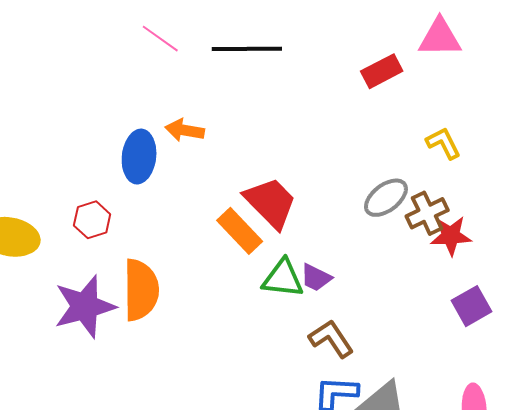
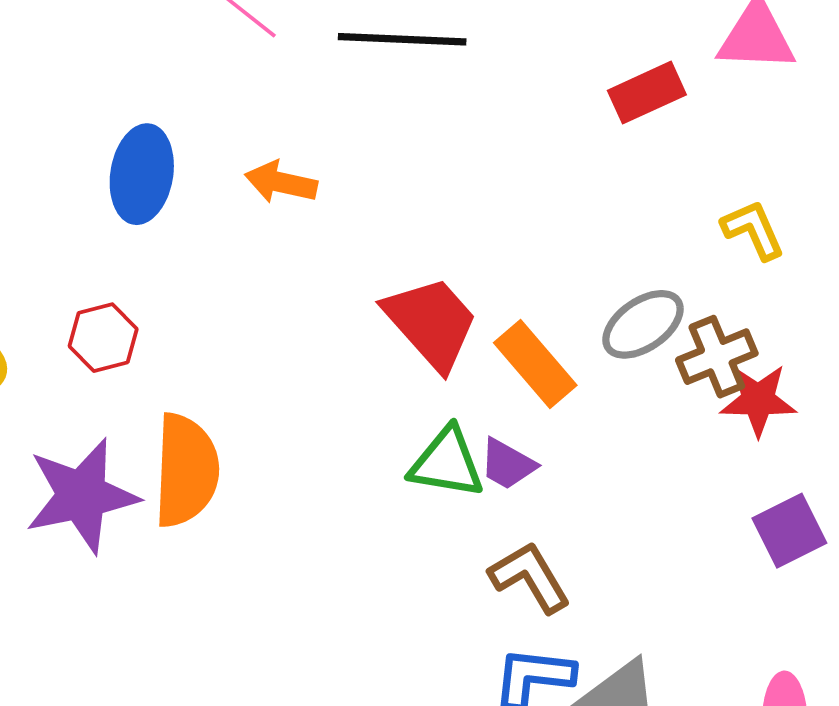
blue ellipse: (139, 157) -> (142, 174), moved
orange rectangle: (240, 231) -> (535, 364), moved

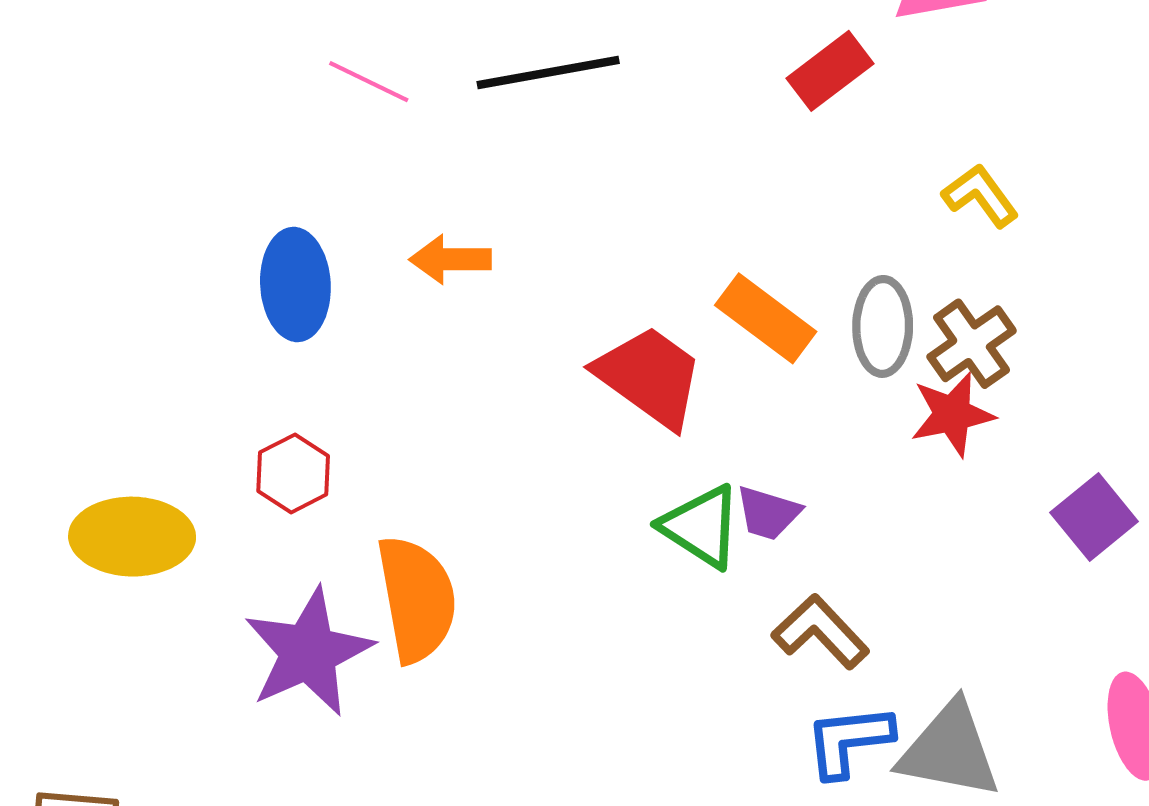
gray ellipse: (643, 324) -> (883, 326), turned -42
orange rectangle: (535, 364) -> (766, 318), moved
red star: (758, 400) -> (952, 414), moved
green triangle: (447, 463) -> (701, 527), turned 36

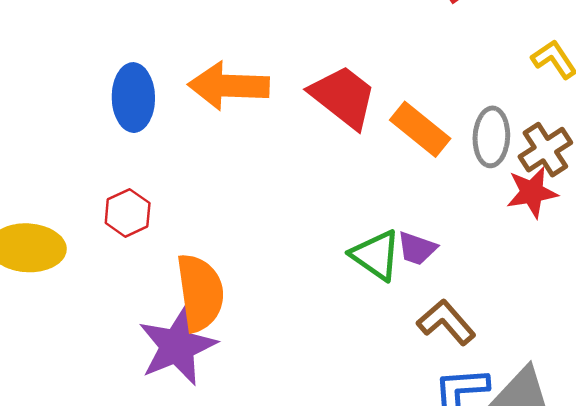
orange arrow: (450, 259) -> (229, 86), size x1.6
red trapezoid: (650, 377) -> (343, 97), moved
purple star: (308, 652) -> (177, 346), moved

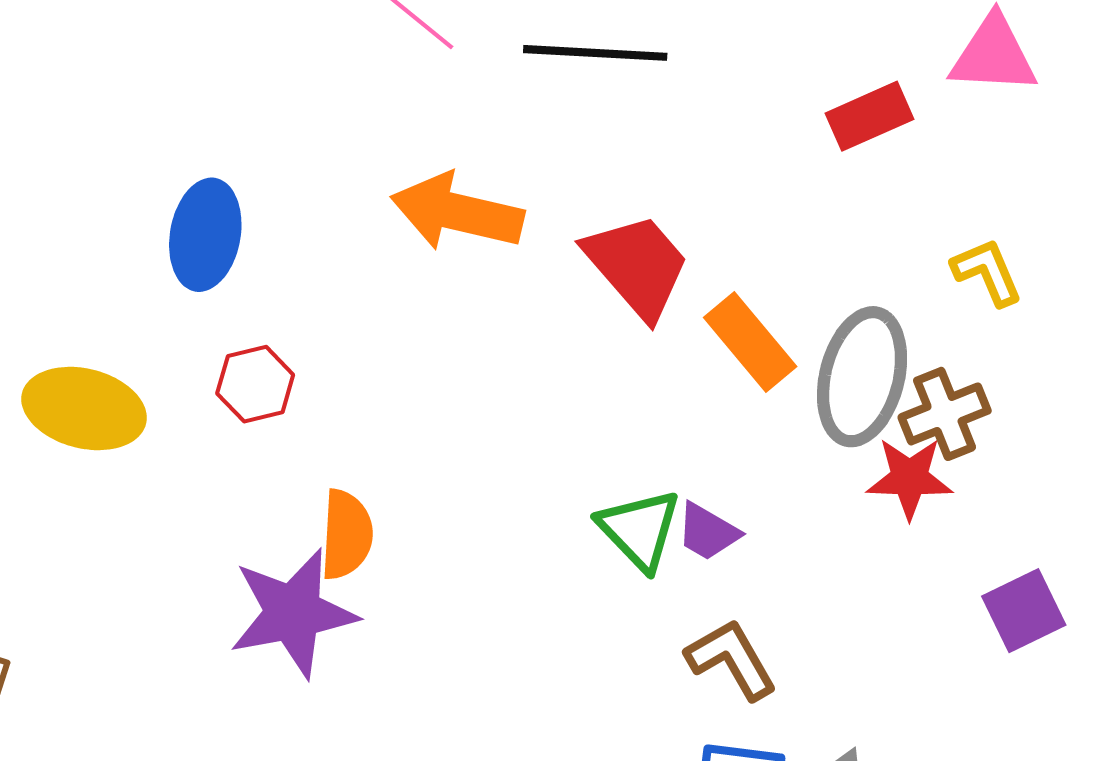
blue ellipse: (133, 98) -> (205, 235), moved
gray ellipse: (491, 137) -> (862, 377), size x1.4
orange semicircle: (200, 293) -> (346, 535), size x0.7

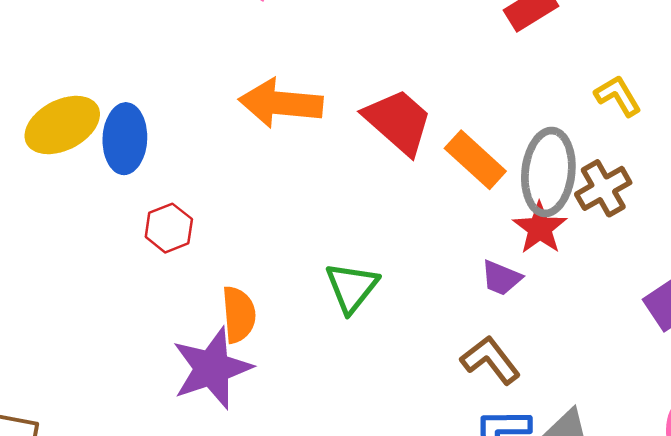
yellow ellipse: (84, 408) -> (62, 125), moved, turned -34
red star: (910, 478) -> (540, 228), moved, turned -30
green triangle: (640, 530) -> (352, 287), moved, turned 30
purple trapezoid: (708, 532) -> (501, 278), moved

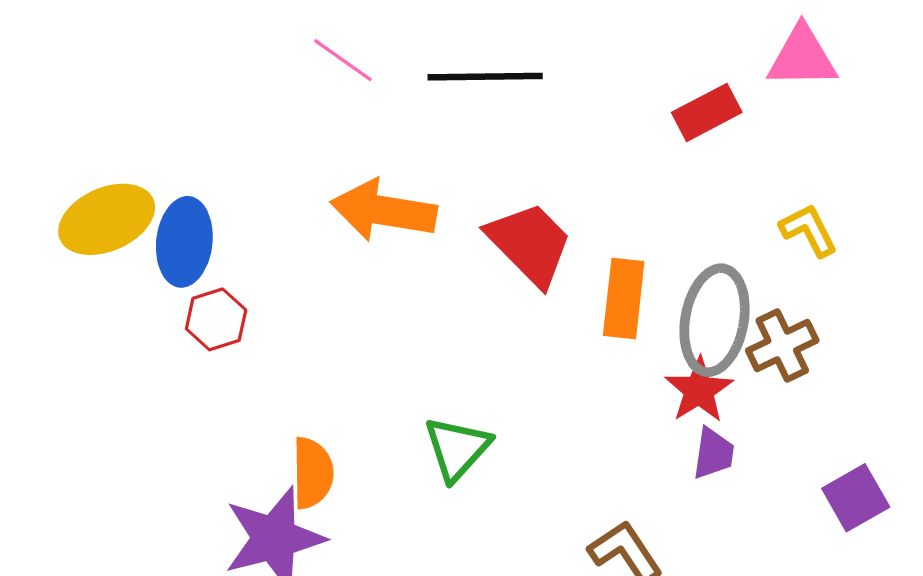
orange rectangle: (475, 160) -> (624, 298), turned 50
red hexagon: (169, 228) -> (216, 319), moved
purple trapezoid: (501, 278) -> (713, 453), moved, turned -108

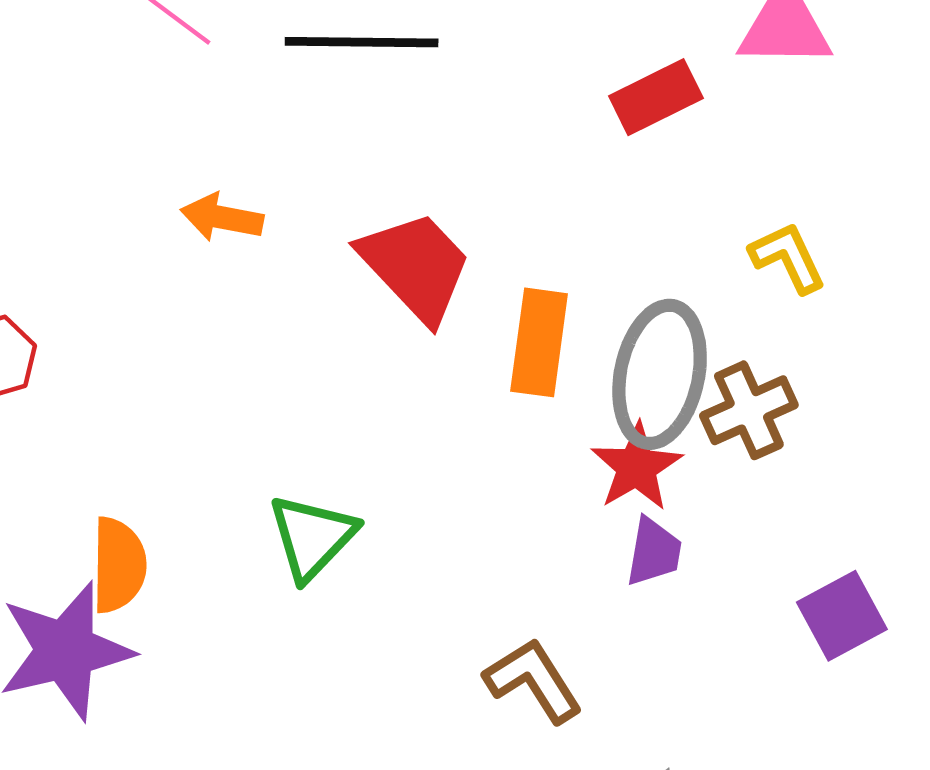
orange arrow: (384, 211) -> (222, 217), size x0.6

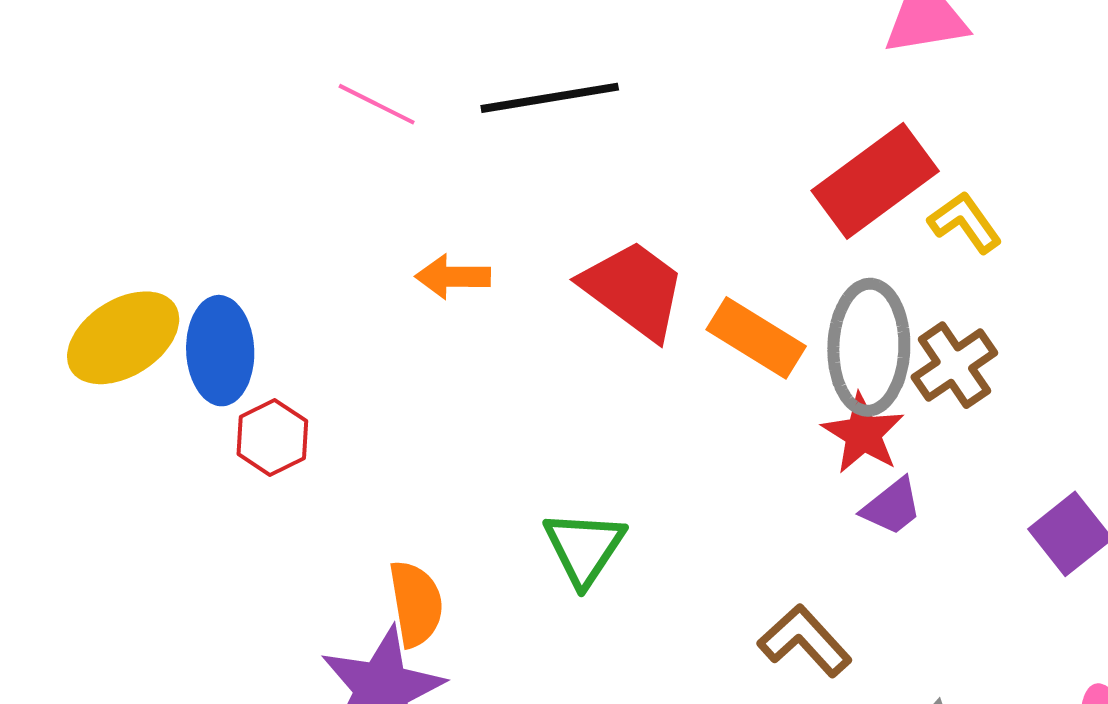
red rectangle: (656, 97) -> (875, 181), moved, size x1.5
orange rectangle: (539, 342) -> (756, 338), turned -56
purple trapezoid: (654, 552) -> (892, 507), turned 52

